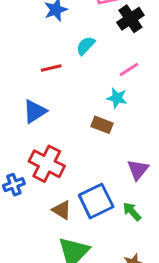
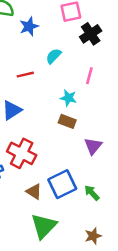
pink line: (129, 70) -> (89, 76), turned -42
cyan star: (117, 98) -> (68, 98), moved
purple triangle: (138, 170) -> (93, 146), moved

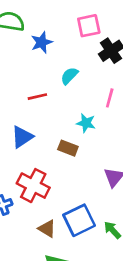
brown rectangle: (67, 121) -> (68, 148), moved

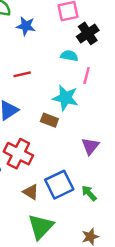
blue star: (42, 42) -> (26, 26), turned 30
cyan semicircle: (69, 76) -> (69, 56), moved, turned 56
cyan star: (86, 123) -> (65, 98), size x1.5

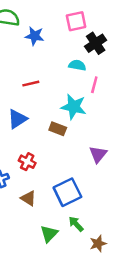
red cross: (18, 154) -> (27, 162), size x0.6
brown triangle: (31, 192) -> (28, 198), moved
green arrow: (89, 193) -> (76, 224), moved
green triangle: (41, 227) -> (49, 234), size x0.7

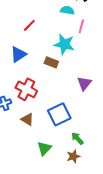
red line: (31, 84) -> (29, 25), turned -32
red cross: (27, 162) -> (26, 89), size x1.5
green arrow: (76, 224) -> (77, 138), moved
brown star: (98, 244) -> (73, 156), moved

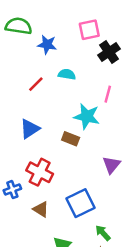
cyan semicircle: (67, 10) -> (67, 74), moved
red line: (29, 25) -> (36, 84), moved

